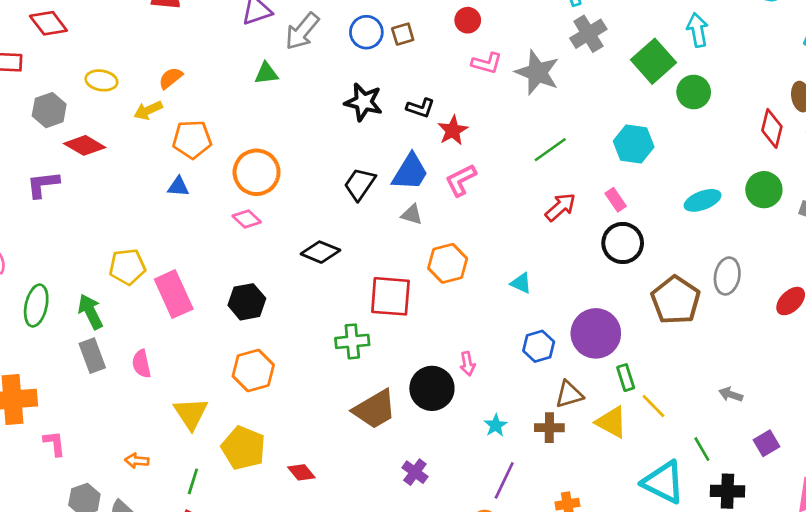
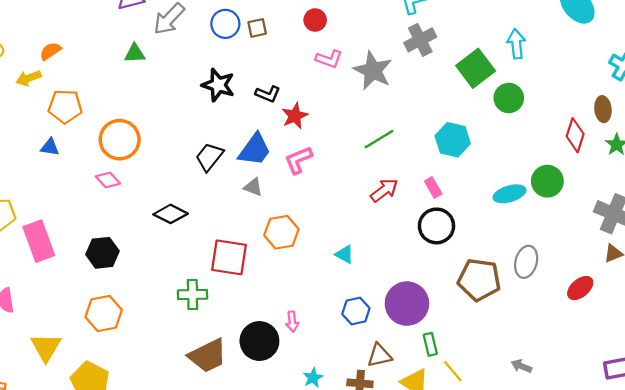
green circle: (764, 190) -> (547, 181), moved
brown pentagon: (676, 300) -> (479, 280), turned -30

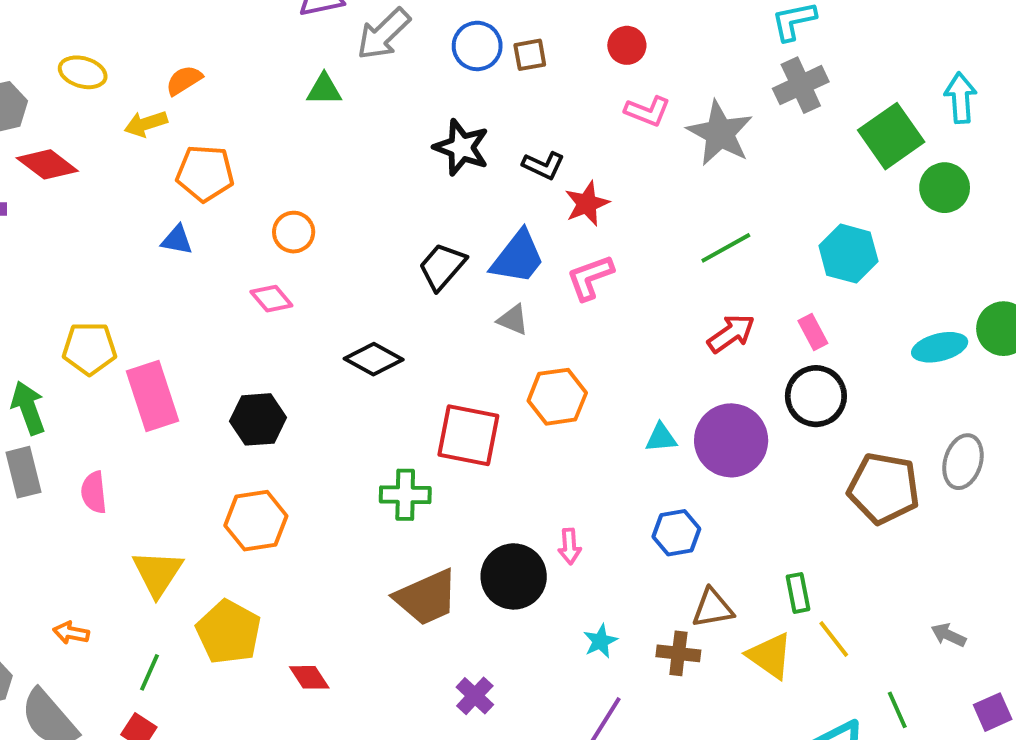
orange circle: (120, 140) -> (294, 232), size x0.6
cyan triangle: (345, 254) -> (661, 438), turned -36
purple circle: (407, 304) -> (731, 440), moved

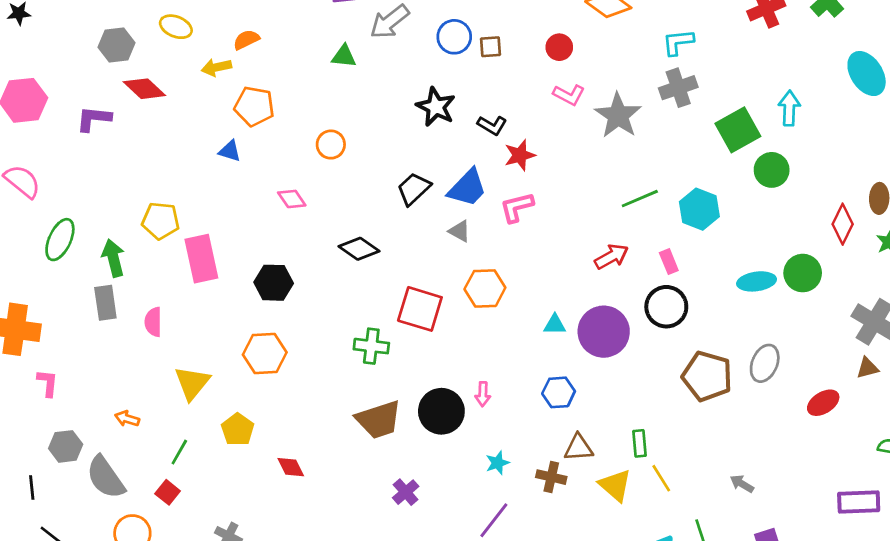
orange circle: (294, 232) -> (331, 145), moved
green line: (726, 248) -> (640, 199), moved
yellow pentagon: (229, 632) -> (238, 430), size x0.7

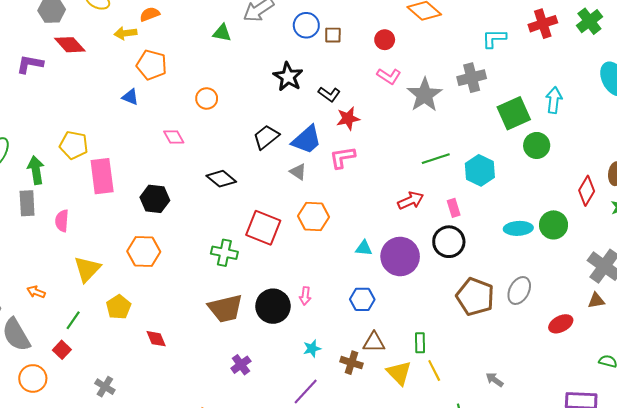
cyan L-shape: (678, 42) -> (494, 38), moved

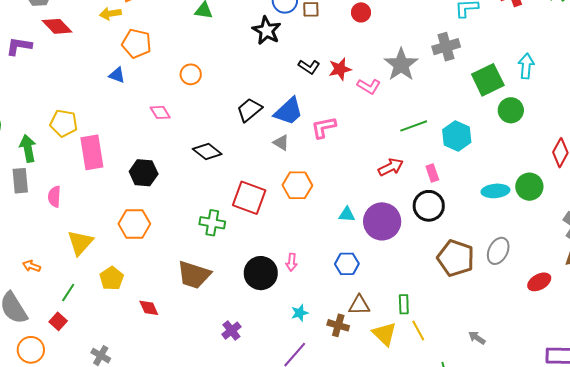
pink L-shape: (389, 76) -> (369, 86), moved
black star: (288, 77) -> (267, 31), moved
red star: (348, 118) -> (340, 69), moved
brown trapezoid: (225, 308) -> (194, 275), moved, turned 33

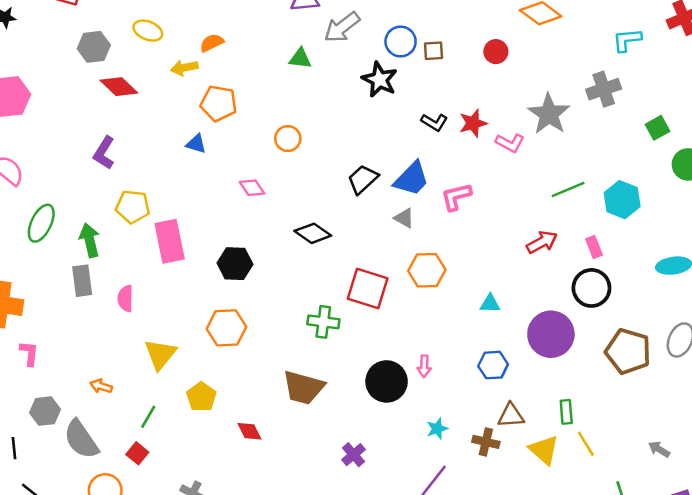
purple L-shape: (19, 46) -> (104, 153), moved, turned -64
green square: (488, 80) -> (658, 128), size x0.6
purple circle: (382, 221) -> (551, 334), moved

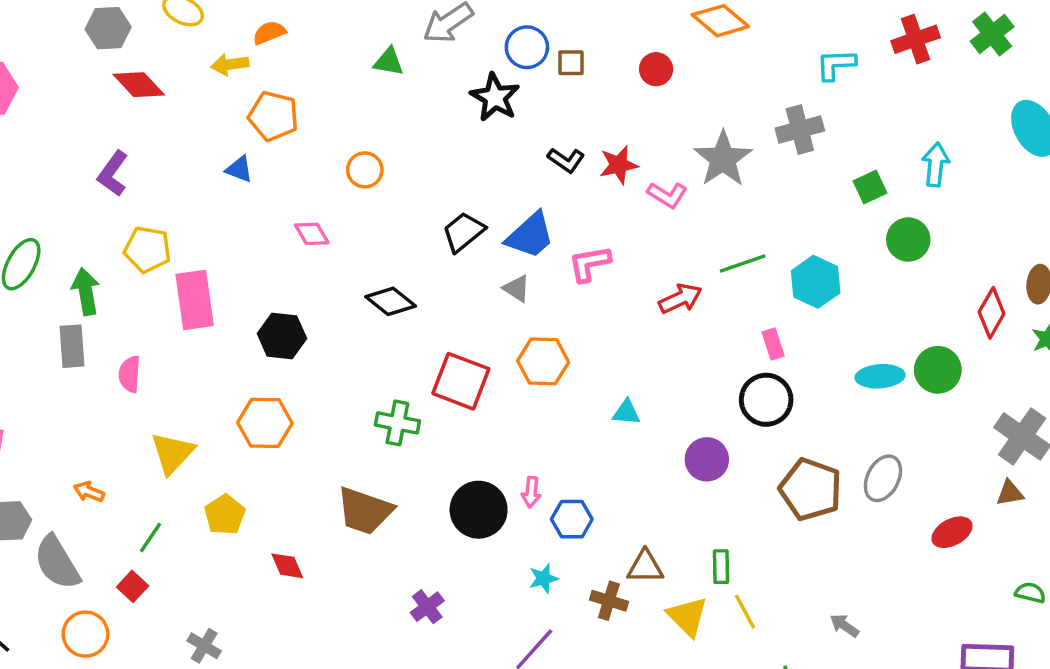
red arrow: (542, 242) -> (680, 299), moved
purple circle: (551, 334) -> (707, 459), size x0.7
blue hexagon: (493, 365) -> (572, 519), moved

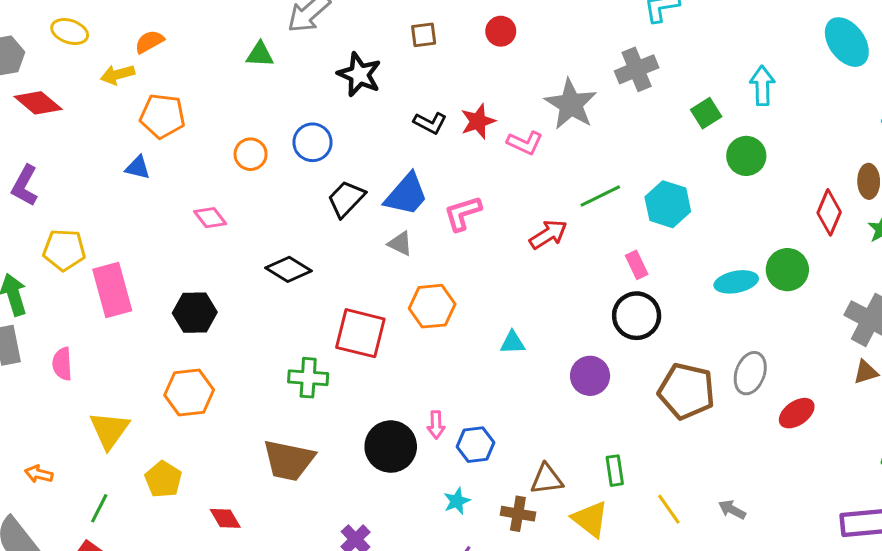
blue circle: (527, 47) -> (312, 142), moved
red ellipse: (952, 532) -> (797, 413), moved
yellow line: (745, 612) -> (669, 509), moved

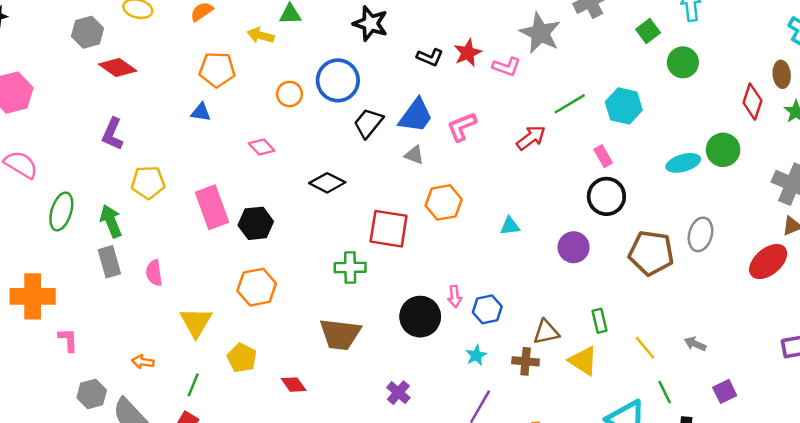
yellow arrow: (118, 75) -> (261, 35), moved, turned 35
blue circle: (312, 142) -> (338, 80), size x1.4
pink rectangle: (112, 290) -> (212, 207), moved
red ellipse: (797, 413) -> (768, 262), moved, size x1.4

